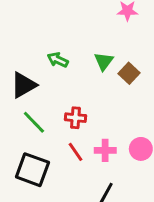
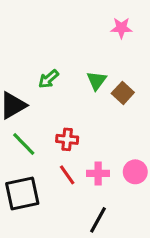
green arrow: (58, 60) -> (49, 79), turned -66
black square: (32, 170) -> (22, 194), turned -32

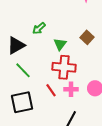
green triangle: (97, 81) -> (60, 44), moved
red cross: (67, 139) -> (64, 67), moved, size x1.6

